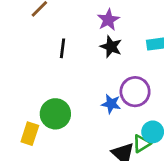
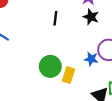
yellow rectangle: (30, 134) -> (68, 75), moved

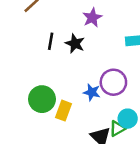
black star: (91, 17) -> (75, 44), moved

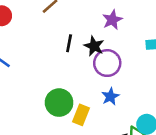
purple circle: (113, 82) -> (107, 63), moved
blue star: (92, 92) -> (110, 96), turned 30

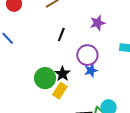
black star: (94, 46) -> (63, 74), moved
blue star: (110, 96) -> (91, 70), moved

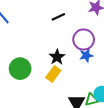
black line: (61, 34) -> (58, 17), turned 40
green circle: (45, 78) -> (20, 69), moved

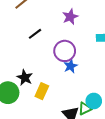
black star: (57, 57) -> (25, 78), moved

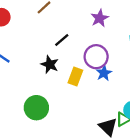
black star: (25, 78) -> (50, 65), moved
yellow rectangle: (42, 91) -> (75, 76), moved

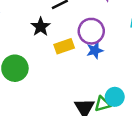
yellow rectangle: (75, 76) -> (64, 46), turned 36

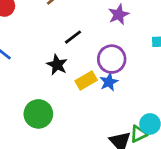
blue star: (95, 50) -> (109, 82), moved

